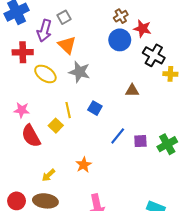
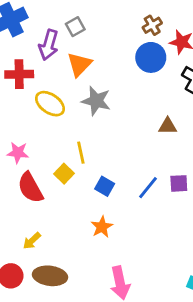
orange triangle: (67, 45) -> (79, 64), turned 30
blue square: (95, 108) -> (105, 186), moved
purple square: (140, 141) -> (179, 183), moved
yellow arrow: (49, 175) -> (32, 241), moved

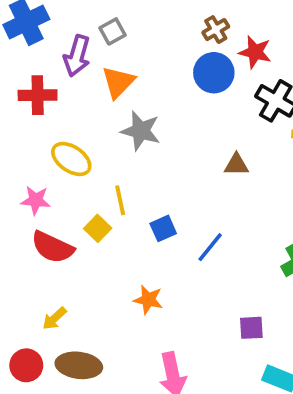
yellow ellipse: (50, 104) -> (71, 159), moved
purple square: (179, 183) -> (251, 328), moved
blue square: (105, 186) -> (163, 228), moved, turned 36
red semicircle: (30, 188) -> (53, 247), turned -36
orange star: (102, 227) -> (148, 300), turned -30

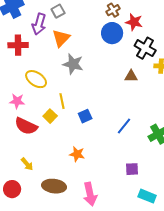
brown triangle: (236, 165) -> (131, 76), moved
blue line: (210, 247) -> (124, 126), moved
yellow arrow: (54, 318) -> (27, 164), turned -88
brown ellipse: (79, 365) -> (54, 186), moved

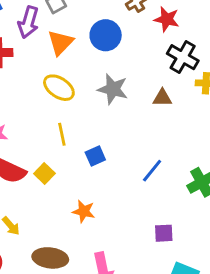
blue circle: (112, 33) -> (106, 35), moved
gray star: (73, 64) -> (113, 89), moved
yellow ellipse: (36, 79) -> (59, 88), moved
yellow square: (50, 116) -> (44, 174), moved

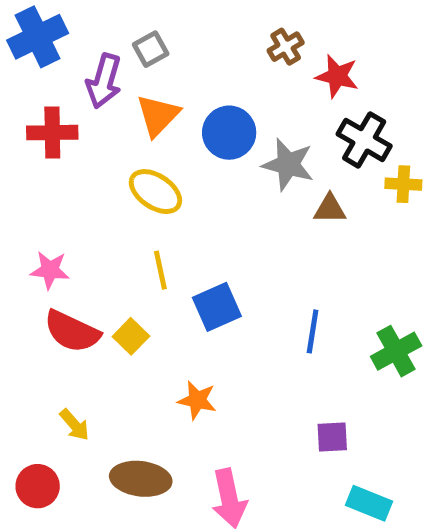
blue circle: (106, 35) -> (229, 133), moved
gray star: (113, 89) -> (288, 165), moved
blue square: (95, 156) -> (217, 307), size x1.4
blue line: (152, 171) -> (313, 331), turned -30

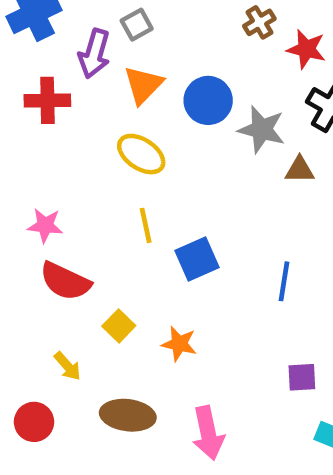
yellow square: (131, 336) -> (119, 326), moved

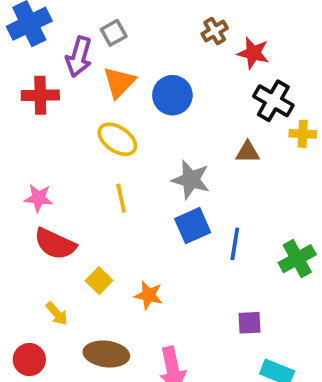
gray star: (262, 129) -> (191, 180), moved
blue square: (197, 259) -> (193, 226), moved

